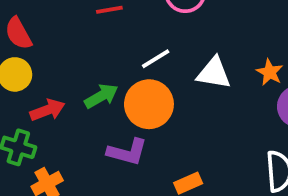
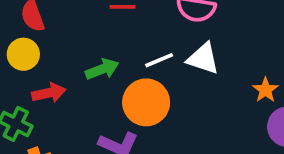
white triangle: (214, 73) -> (203, 59), moved
green arrow: (101, 96) -> (102, 69), moved

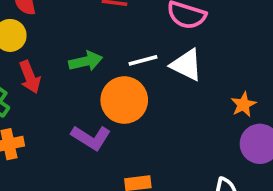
red arrow: (49, 93) -> (30, 77), turned 72

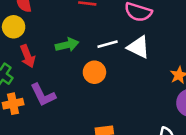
orange circle: (124, 100) -> (94, 72), size x0.7
purple L-shape: (91, 138) -> (43, 95), moved, turned 32

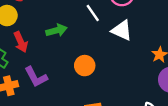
white line: (108, 44) -> (93, 13), moved, turned 72
orange circle: (94, 72) -> (85, 66), moved

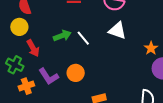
white line: (93, 13) -> (83, 38), moved
orange circle: (85, 66) -> (76, 73), moved

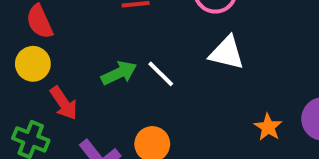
orange star: (151, 48) -> (268, 127), moved

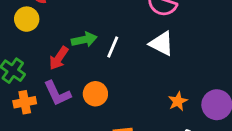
white line: (161, 74) -> (113, 47), turned 55
red arrow: (64, 103) -> (59, 58), moved, turned 55

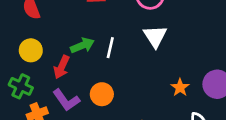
yellow circle: (27, 19) -> (31, 50), moved
white triangle: (162, 43) -> (155, 36), turned 40

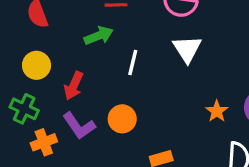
green arrow: (82, 45) -> (99, 36), moved

